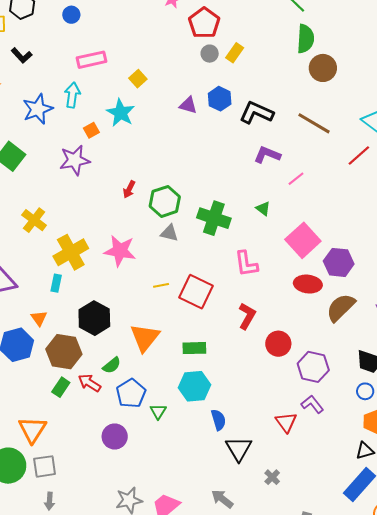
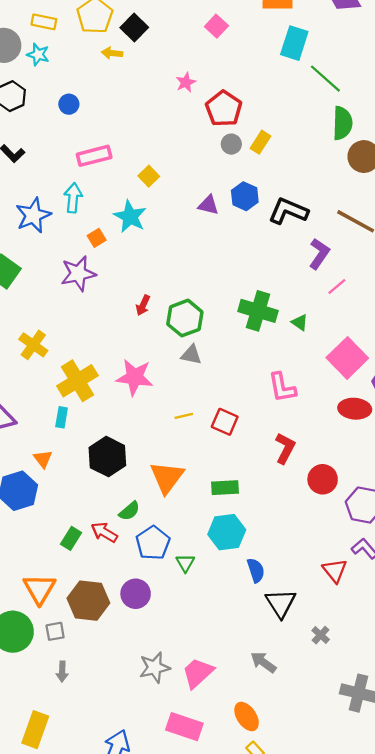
purple L-shape: (267, 155) -> (319, 254), moved, turned 104
green cross: (214, 218) -> (258, 311), moved
red square: (196, 292) -> (225, 422), size x0.7
brown hexagon: (64, 352) -> (88, 601), moved
gray square: (45, 466) -> (55, 631), size x0.7

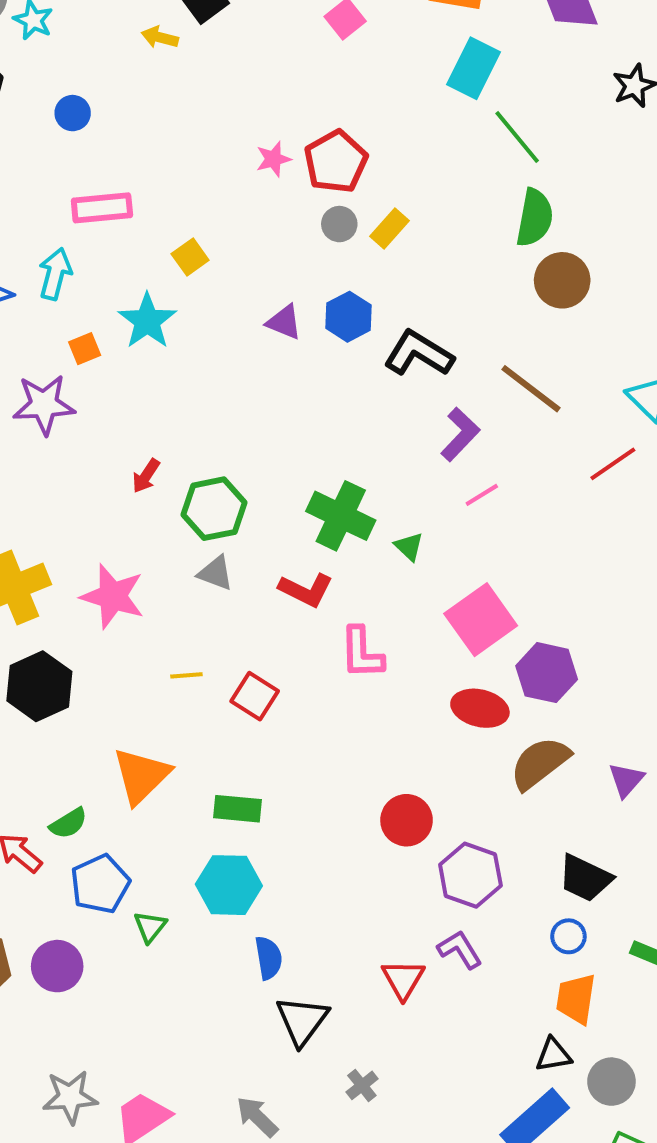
pink star: (186, 82) -> (273, 159), moved
red L-shape: (285, 448) -> (306, 590), moved, turned 80
black hexagon: (107, 457) -> (39, 686), moved

